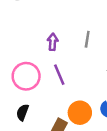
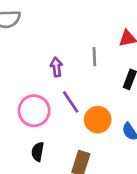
orange circle: (80, 113) -> (98, 120), moved

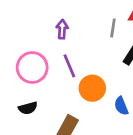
gray line: (94, 57) -> (113, 28), moved
black semicircle: (38, 152) -> (28, 108), turned -126

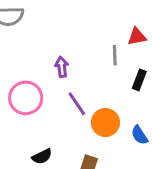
pink circle: (32, 67) -> (26, 98), moved

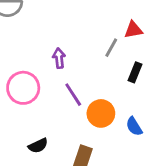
gray line: (115, 55) -> (111, 48), turned 30

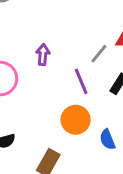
purple line: (73, 95) -> (81, 81), moved

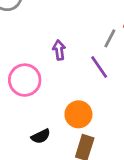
orange circle: (76, 120) -> (78, 114), moved

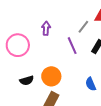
black semicircle: (41, 136) -> (27, 80), moved

